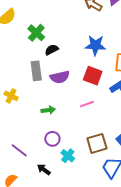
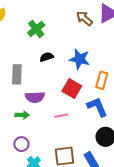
green cross: (36, 33) -> (36, 29), moved
black semicircle: (52, 50) -> (47, 57), moved
purple semicircle: (60, 77) -> (35, 97), moved

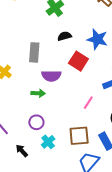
red square: (72, 88) -> (78, 61), moved
pink line: (61, 116) -> (88, 103), moved, turned -48

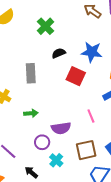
purple semicircle: (51, 76) -> (61, 128), moved
green arrow: (38, 93) -> (31, 113), moved
pink line: (88, 103) -> (91, 116), turned -48

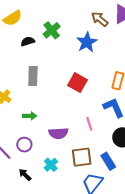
blue star: (92, 52) -> (87, 42), moved, turned 30
black semicircle: (59, 53) -> (28, 41), moved
purple circle: (42, 142) -> (24, 145), moved

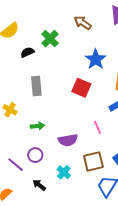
brown arrow: (100, 19) -> (83, 23), moved
blue star: (87, 42) -> (96, 59), moved

